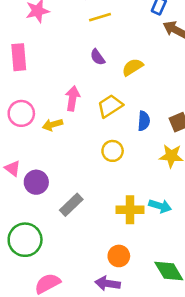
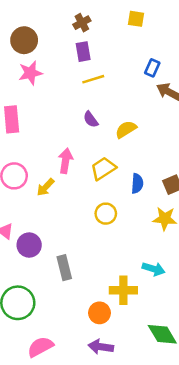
yellow arrow: (53, 125) -> (45, 187), turned -30
gray rectangle: (71, 205) -> (64, 268), turned -60
yellow cross: (130, 210) -> (123, 290), moved
orange circle: (119, 256) -> (99, 313), moved

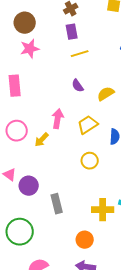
yellow cross: (123, 290) -> (103, 210), moved

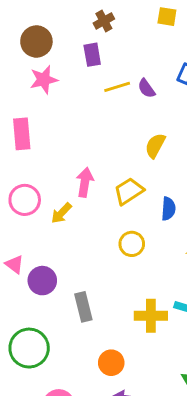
purple rectangle: (72, 32) -> (92, 55), moved
purple semicircle: (78, 86) -> (146, 88), moved
yellow semicircle: (106, 94) -> (155, 146), turned -30
orange circle: (85, 240) -> (111, 363), moved

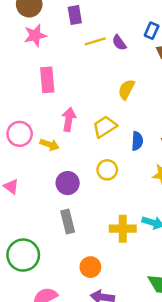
pink rectangle: (22, 134) -> (47, 80), moved
yellow arrow: (61, 213) -> (50, 145), turned -114
purple circle: (42, 281) -> (68, 183), moved

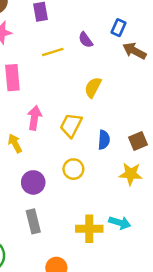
yellow line: (95, 41) -> (53, 52), moved
yellow trapezoid: (105, 127) -> (71, 125), turned -30
yellow arrow: (50, 145) -> (15, 143), turned -138

